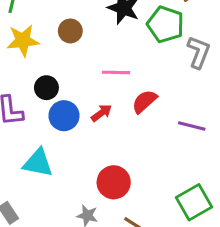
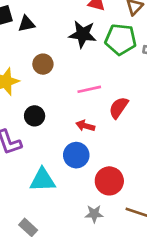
red arrow: (101, 113) -> (85, 126), turned -114
blue circle: (64, 116) -> (76, 155), moved

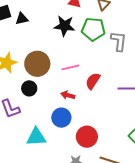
brown circle: (43, 64) -> (37, 64), moved, size x1.6

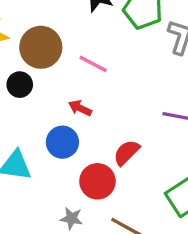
pink line: (70, 67) -> (93, 64), turned 30
red semicircle: (93, 81) -> (127, 153), moved

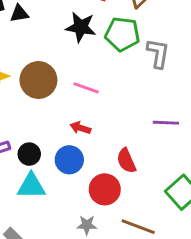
black circle: (20, 85) -> (29, 154), moved
red semicircle: (127, 153) -> (126, 161), turned -60

